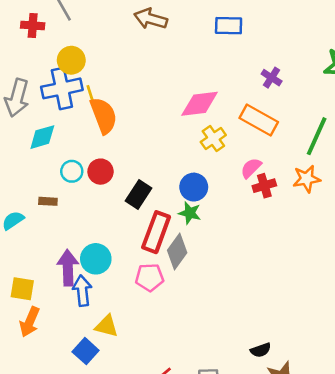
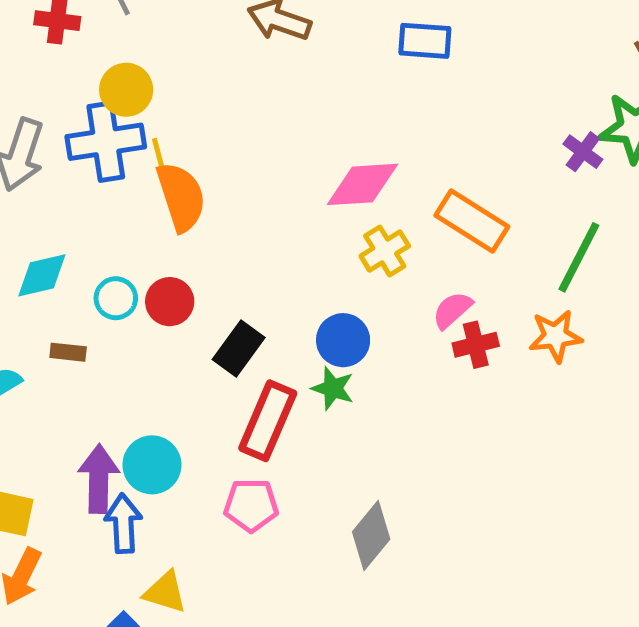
purple cross: (272, 78) -> (583, 152), moved
cyan diamond: (42, 137) -> (42, 275), moved
gray diamond: (177, 251) -> (371, 536), moved

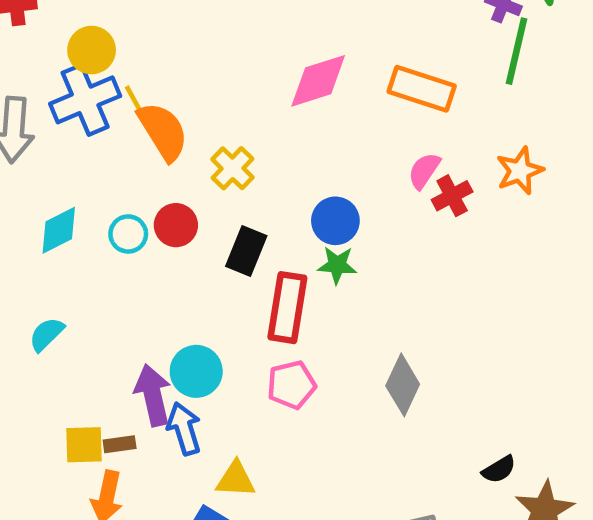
yellow cross: (385, 251) -> (233, 168), moved
green line: (579, 257) -> (517, 51), moved
brown rectangle: (68, 352) -> (120, 444), moved

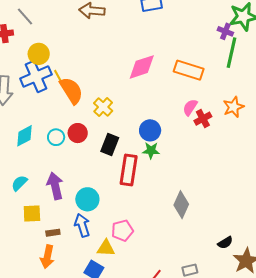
pink pentagon: (291, 385) -> (122, 231), moved
purple arrow: (153, 395) -> (55, 186), moved
yellow square: (84, 445) -> (32, 214), moved

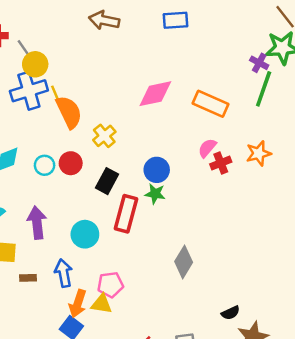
gray line: (25, 16) -> (25, 50), moved
cyan circle: (87, 199) -> (85, 234), moved
yellow triangle: (106, 248) -> (102, 304), moved
orange arrow: (47, 257) -> (78, 304), moved

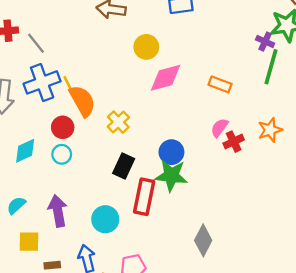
yellow circle: (35, 64) -> (146, 47), moved
orange rectangle: (210, 104) -> (220, 84), size x0.7
red circle: (71, 163) -> (63, 127), moved
green star: (155, 194) -> (171, 176), size x1.6

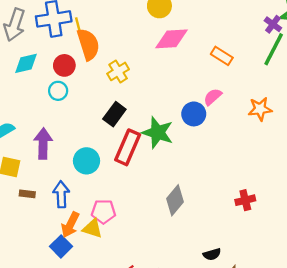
red cross: (234, 142) -> (245, 200), moved
cyan diamond: (25, 151) -> (26, 63), moved
blue circle: (171, 152) -> (194, 114), moved

